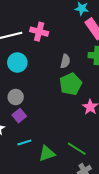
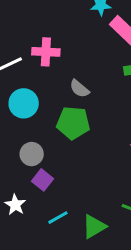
gray semicircle: (65, 61) -> (79, 89), moved, turned 128
green pentagon: (71, 84) -> (73, 123), moved, turned -30

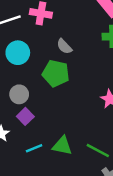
green triangle: (94, 227) -> (62, 146), moved, turned 35

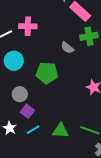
gray semicircle: (64, 46) -> (67, 48), moved
cyan line: (34, 148) -> (33, 130), moved

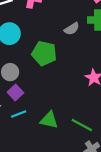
gray semicircle: (67, 48) -> (72, 29), turned -80

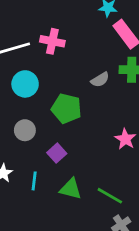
purple square: (15, 93) -> (57, 153), moved
cyan line: (19, 114) -> (34, 181), turned -63

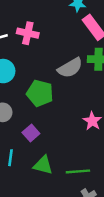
gray semicircle: (100, 80) -> (70, 68), size x1.5
green line: (110, 196) -> (78, 171), turned -35

